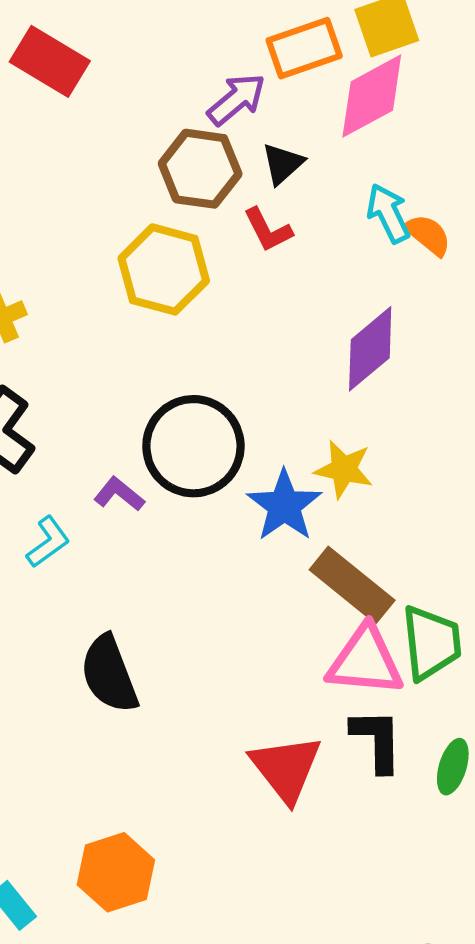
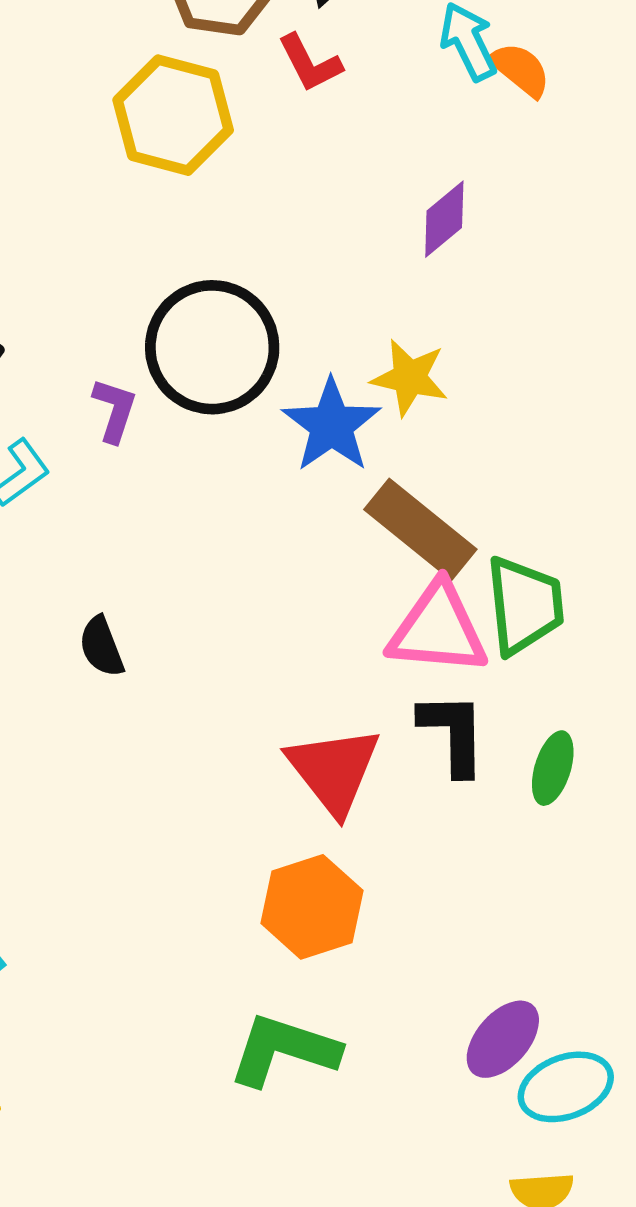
purple diamond: (370, 349) -> (444, 219), size x0.7
purple L-shape: (119, 494) -> (115, 410), turned 69
black semicircle: (109, 674) -> (102, 647), size x0.6
orange hexagon: (116, 872) -> (312, 907), moved

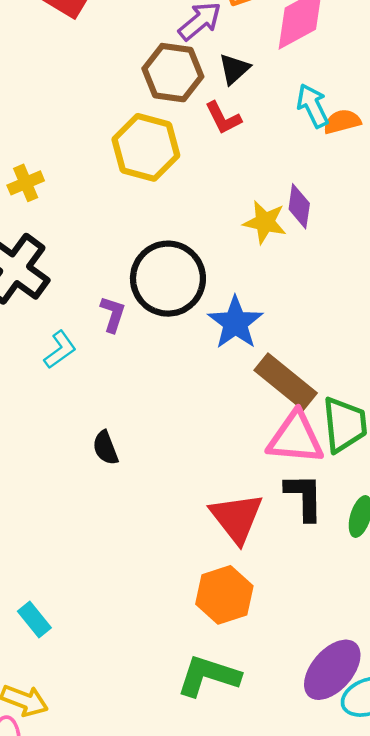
orange semicircle: (520, 70) -> (342, 122), turned -54
purple diamond: (444, 219) -> (299, 206), turned -42
yellow star: (410, 378) -> (265, 222), moved
purple ellipse: (503, 1039) -> (332, 670), size x1.4

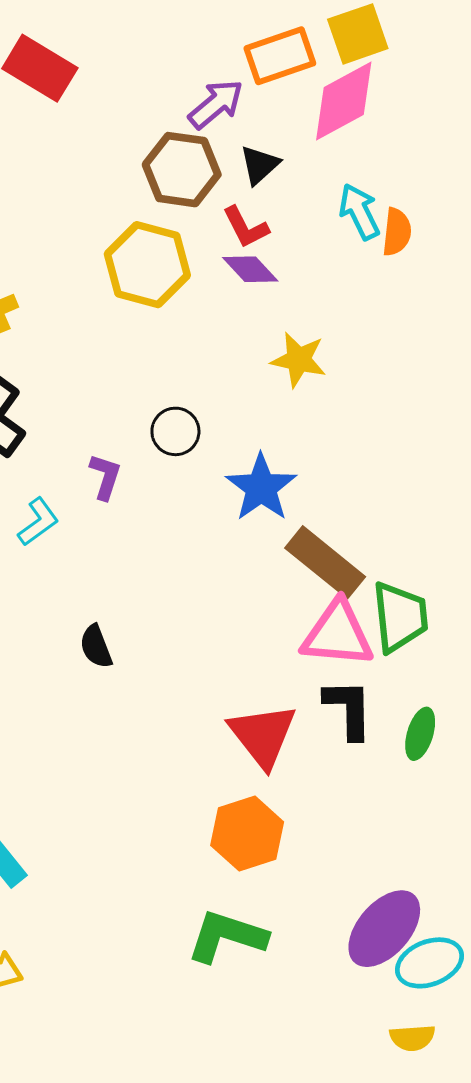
orange semicircle: (342, 122) -> (397, 232), turned 111
purple diamond: (299, 206) -> (250, 269), moved, turned -51
black circle: (168, 279) -> (175, 431), size x0.5

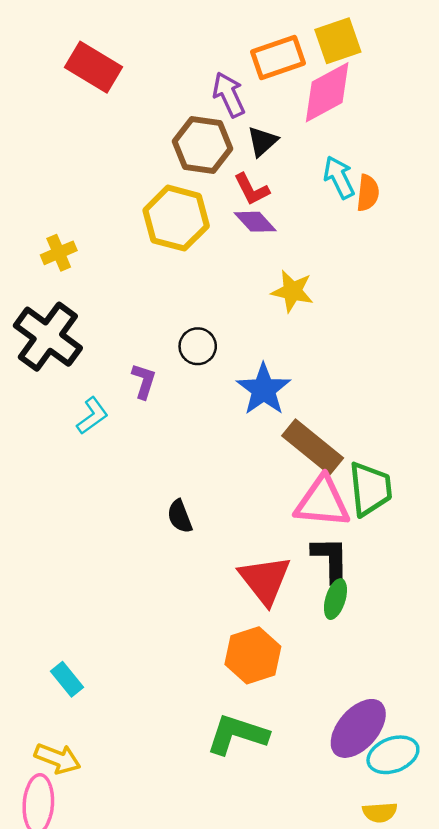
purple arrow: (216, 104) -> (229, 95), turned -75
black semicircle: (96, 647) -> (180, 516), moved
green ellipse: (420, 734) -> (335, 599), moved

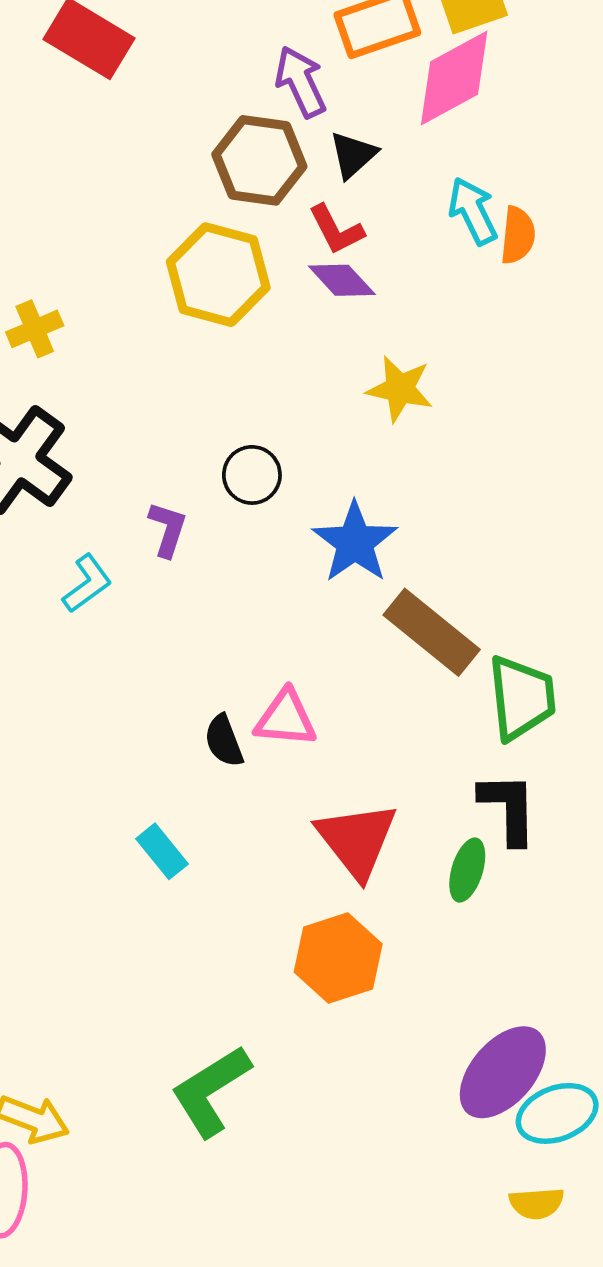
pink triangle: (322, 502) -> (286, 718), moved, size x0.7
black L-shape: (331, 560) -> (508, 808), moved
cyan rectangle: (67, 679) -> (162, 851), moved
green L-shape: (237, 734) -> (211, 1091), moved, turned -50

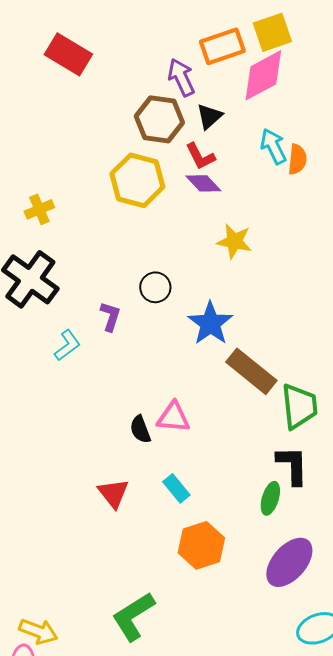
red triangle: (357, 840) -> (113, 493), moved, size x0.7
cyan rectangle: (162, 851) -> (176, 488), moved
purple ellipse: (503, 1072) -> (289, 562), moved

